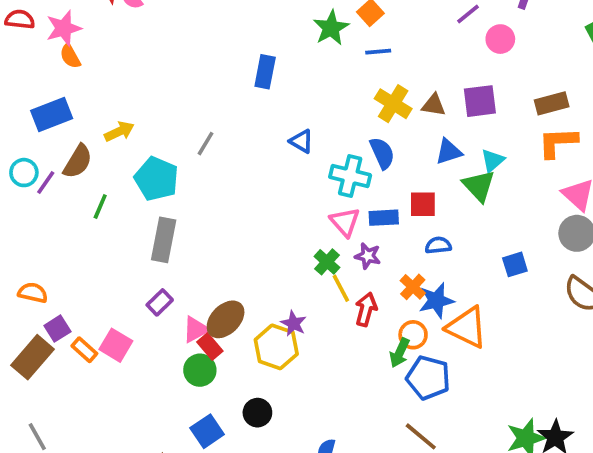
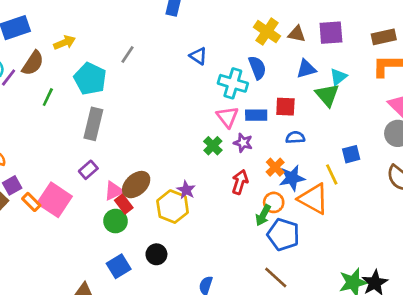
yellow line: (341, 288) -> (332, 174), moved
pink square: (116, 345) -> (55, 200), size x1.4

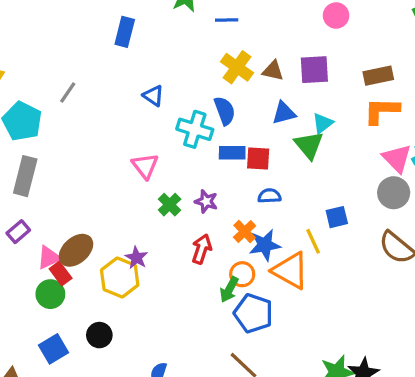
blue rectangle: (256, 115) -> (232, 153), moved
pink triangle: (227, 117) -> (145, 166), moved

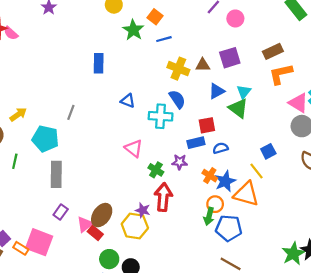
blue rectangle: (232, 153) -> (196, 143), moved
red arrow: (202, 249) -> (163, 197), moved, size x1.4
green circle: (50, 294) -> (109, 259), moved

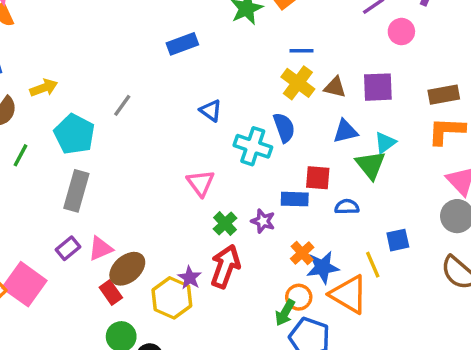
blue line: (164, 39) -> (302, 51), moved
blue rectangle: (99, 63) -> (182, 44), turned 54
blue semicircle: (220, 148) -> (347, 207), moved
pink triangle: (85, 224) -> (101, 249), moved

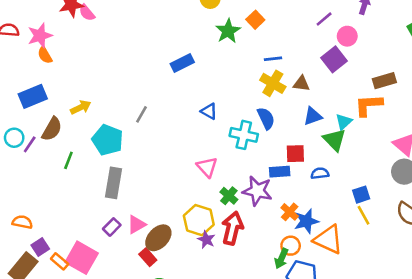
purple square: (378, 87) -> (334, 59), moved, turned -30
orange L-shape: (446, 131) -> (369, 105), moved
purple star: (263, 221) -> (257, 191), size x1.6
yellow line: (373, 265) -> (364, 215), moved
yellow hexagon: (172, 298) -> (199, 220), moved

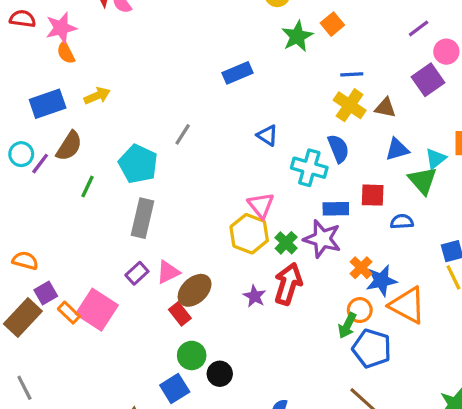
yellow arrow: (81, 107) -> (97, 96), moved
blue rectangle: (280, 172) -> (336, 209), moved
yellow hexagon: (199, 220) -> (249, 234), moved

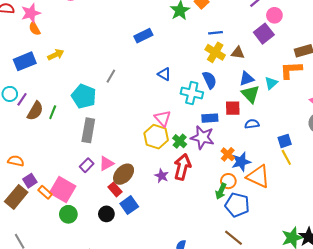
brown semicircle: (69, 146) -> (35, 111), moved
green triangle: (423, 181) -> (250, 94), moved
green circle: (192, 355) -> (68, 214), moved
black circle: (220, 374) -> (106, 214), moved
blue square: (175, 389) -> (129, 205), moved

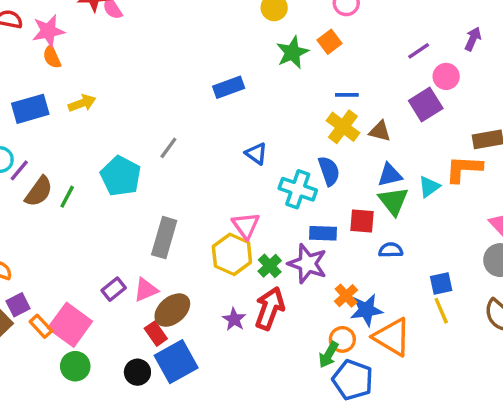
gray rectangle: (88, 130) -> (164, 238), moved
blue square: (129, 205) -> (176, 362), size x1.4

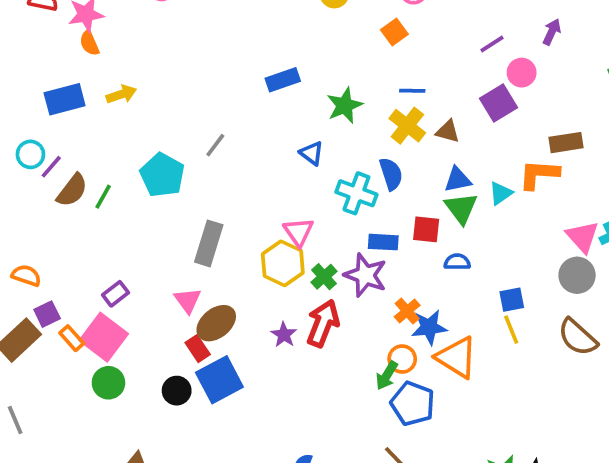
green star: (292, 52) -> (345, 105), moved
purple rectangle: (114, 289) -> (116, 294), moved
pink triangle: (146, 290) -> (188, 300), turned -44

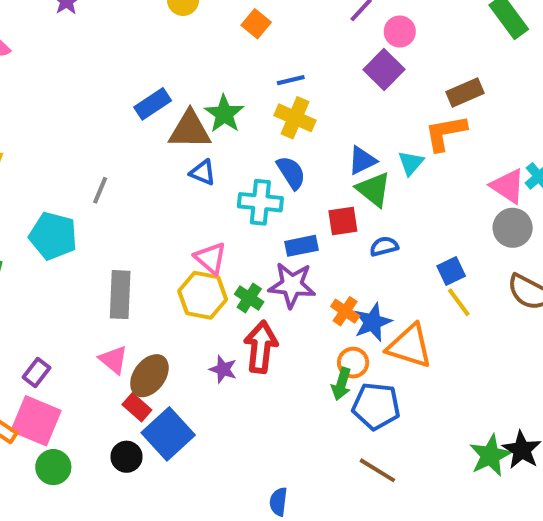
brown triangle: (448, 131) -> (190, 130), moved, size x1.6

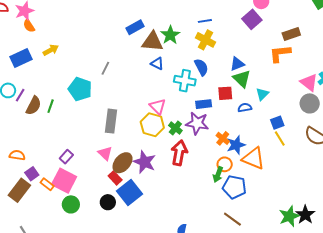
cyan triangle: (411, 163) -> (262, 94), moved
purple star: (223, 369) -> (144, 162), moved, size x1.6

